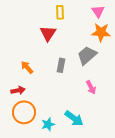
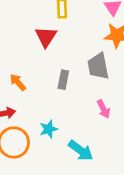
gray trapezoid: (87, 55) -> (98, 66), turned -60
cyan star: (48, 124) -> (49, 129), moved

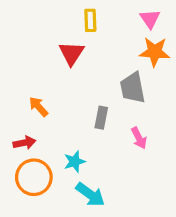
gray rectangle: (63, 80) -> (101, 118), moved
cyan arrow: (81, 151) -> (90, 195), moved

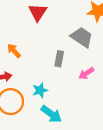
gray trapezoid: (133, 88) -> (82, 37), turned 135
pink arrow: (139, 138) -> (86, 73), turned 84

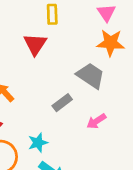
gray rectangle: (59, 59) -> (62, 103), turned 42

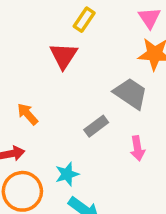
yellow rectangle: (52, 14) -> (84, 20), turned 36
pink arrow: (96, 121) -> (137, 148), turned -66

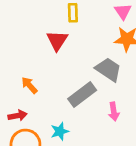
yellow rectangle: (84, 20) -> (73, 13), turned -36
gray rectangle: (96, 126) -> (82, 94), size x1.5

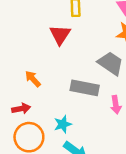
gray rectangle: (82, 94) -> (85, 88), turned 48

